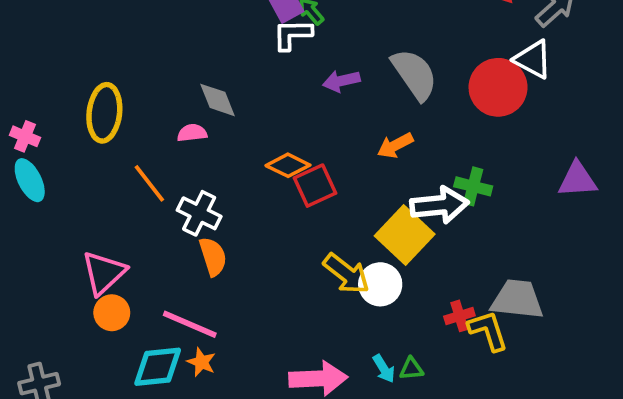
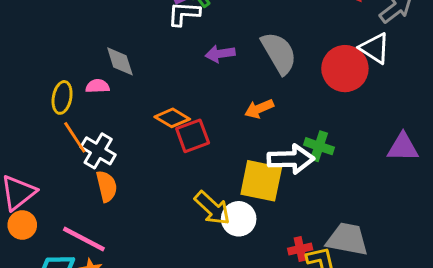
yellow ellipse: (104, 113) -> (62, 97), moved, size x0.7
orange line: (149, 183) -> (75, 137), moved
yellow square: (405, 235) -> (261, 181), turned -36

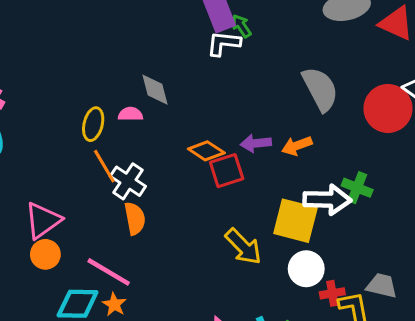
purple arrow: (220, 54) -> (256, 143), moved
white circle: (239, 219) -> (306, 269), moved
gray trapezoid: (347, 239) -> (382, 286), size x0.7

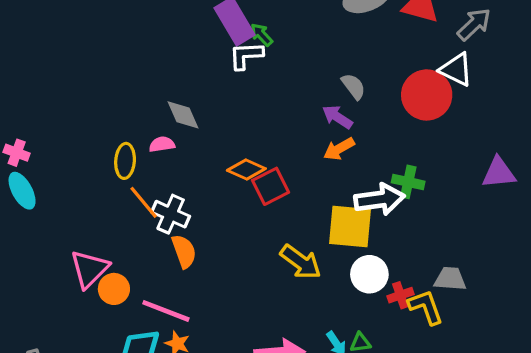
gray semicircle: (320, 89) -> (354, 86), size x0.6
purple arrow: (256, 143) -> (337, 117), moved, turned 48
orange circle: (45, 254) -> (114, 289), moved

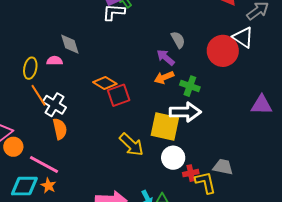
green cross: (408, 182) -> (190, 86), moved

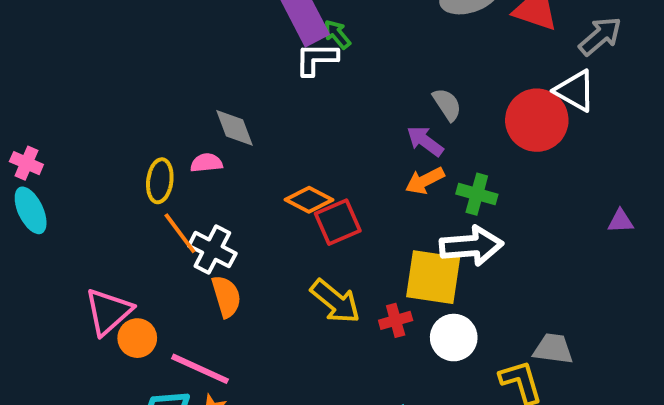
purple triangle: (261, 105) -> (620, 221), size x0.6
yellow arrow: (131, 145) -> (335, 301), moved
red cross: (191, 173) -> (396, 320), moved

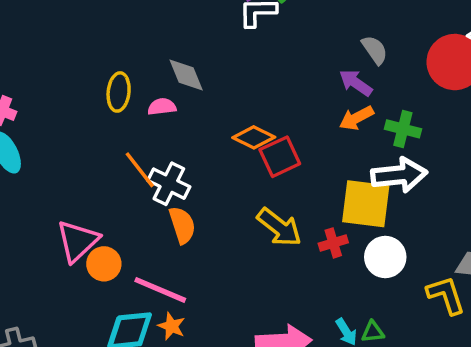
yellow ellipse: (160, 181) -> (119, 92), moved

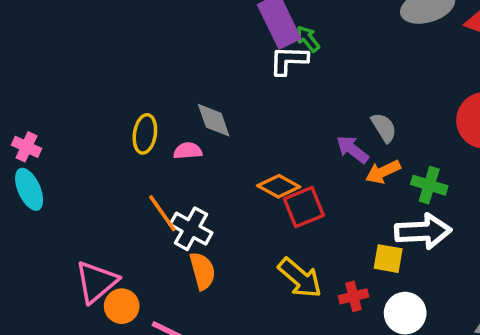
gray semicircle: (375, 50) -> (384, 128), moved
purple arrow: (356, 83) -> (352, 149), moved
yellow square: (366, 204) -> (388, 259), size x0.6

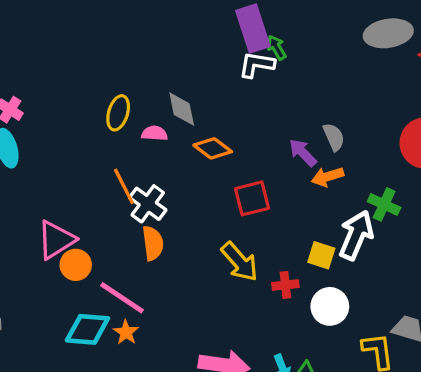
green cross: (429, 185) -> (384, 204), moved
orange diamond: (279, 186) -> (213, 148), moved
white arrow: (423, 231) -> (356, 235), turned -72

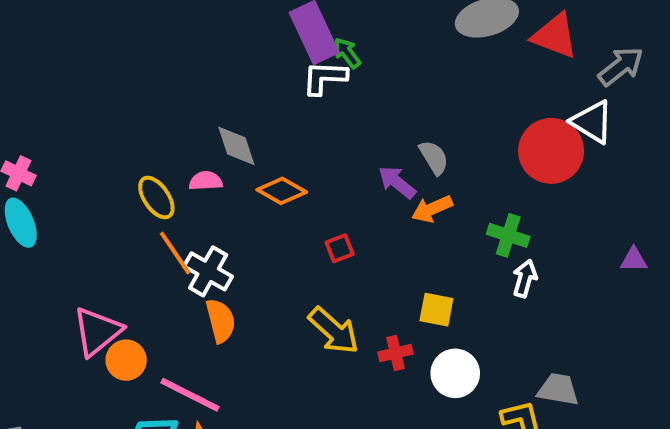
yellow ellipse: (118, 113) -> (156, 198), moved, turned -44
red square: (252, 198) -> (340, 248), size x0.6
white arrow: (356, 235) -> (525, 278), moved, size x0.6

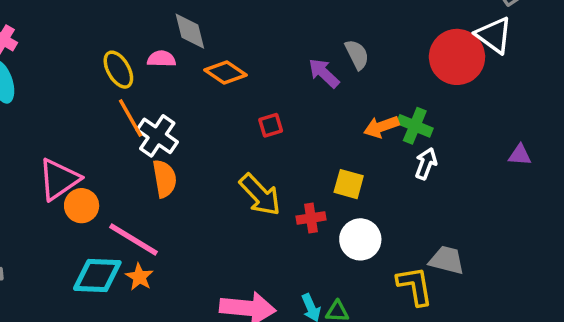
orange arrow: (432, 209) -> (381, 127), moved

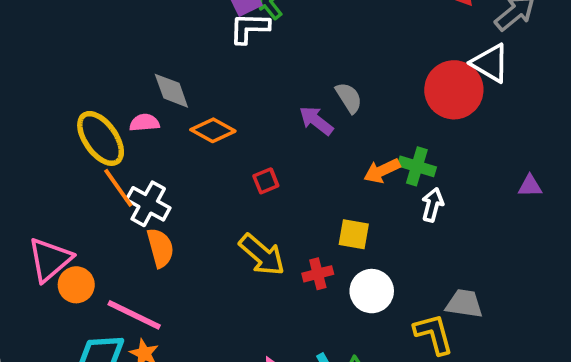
yellow ellipse: (118, 70) -> (101, 138), size x1.4

